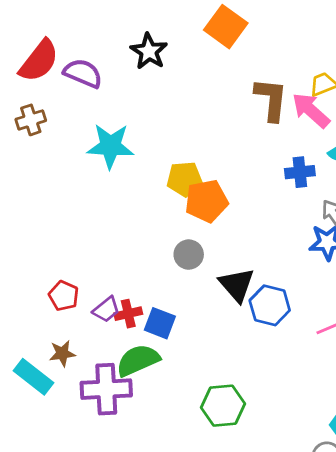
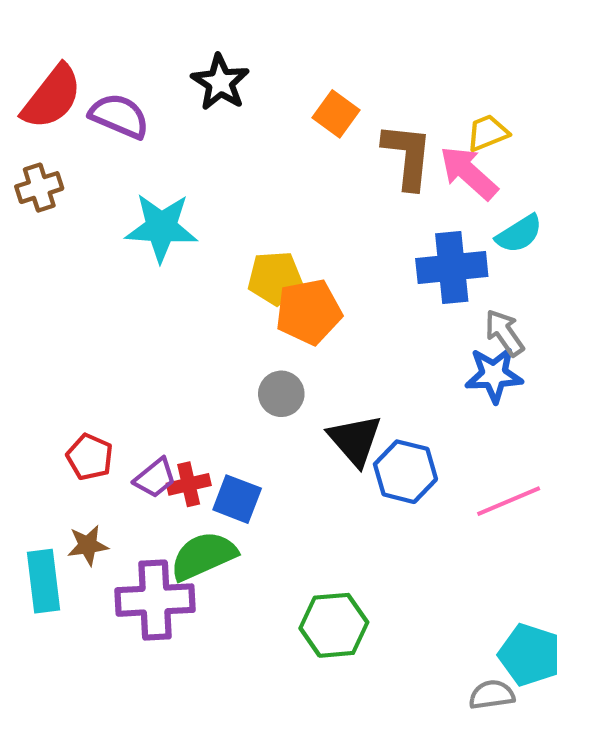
orange square: (226, 27) -> (336, 114), moved, size x0.7
blue cross: (300, 172) -> (452, 268), size x1.5
cyan rectangle: (33, 377) -> (43, 581), turned 45

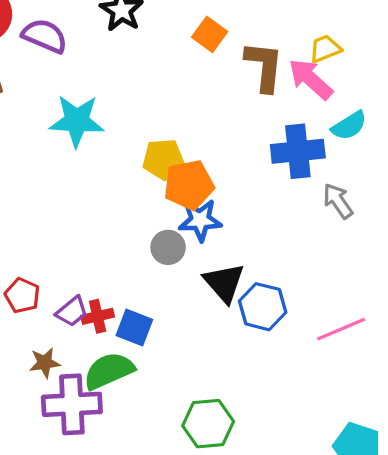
blue star: (494, 375) -> (200, 220), moved
brown star: (88, 545) -> (45, 363), moved

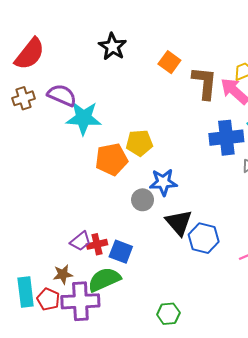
purple semicircle: (45, 36) -> (62, 95), moved
orange pentagon: (189, 185) -> (111, 159), moved
red pentagon: (22, 295) -> (48, 299), moved
green hexagon: (208, 424) -> (168, 314), size x0.7

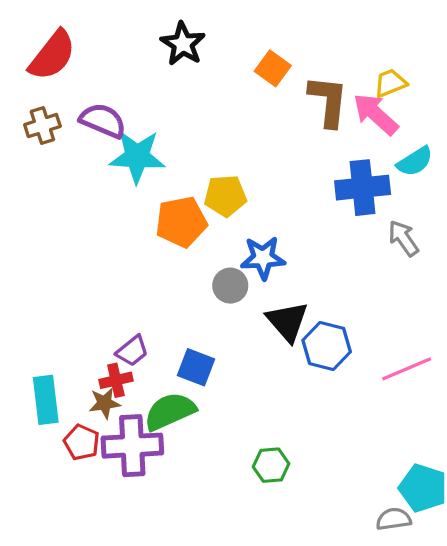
red cross: (97, 244) -> (116, 380), moved
cyan rectangle: (26, 292) -> (46, 400), moved

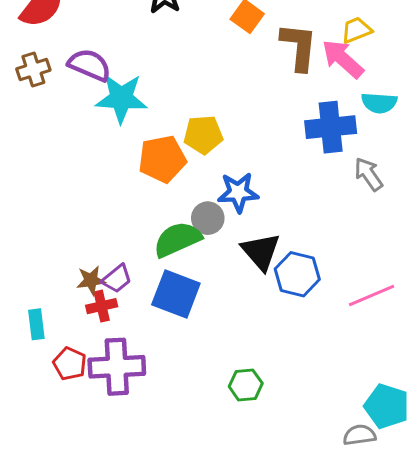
cyan semicircle: (415, 161) -> (379, 103), turned 36
blue square: (196, 367) -> (176, 294), size x1.4
cyan rectangle: (46, 400) -> (36, 324), size x0.7
brown star: (105, 403) -> (91, 280), moved
green semicircle: (170, 411) -> (177, 239), moved

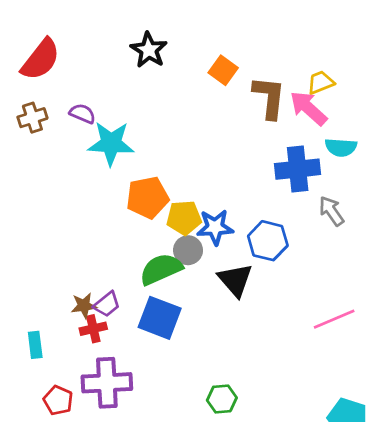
purple semicircle: (89, 65) -> (82, 114), size x0.7
yellow pentagon: (203, 135) -> (184, 218), moved
blue hexagon: (297, 274) -> (268, 241), moved
red pentagon: (70, 364) -> (58, 400), moved

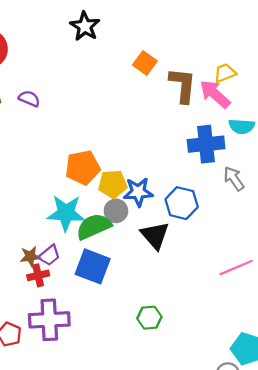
black star: (149, 50) -> (85, 26), moved
cyan star: (111, 143) -> (66, 213), moved
green hexagon: (222, 399) -> (149, 318), moved

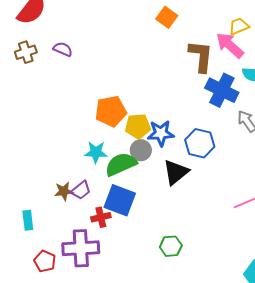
brown L-shape: (183, 85) -> (201, 56), moved
blue cross: (206, 144) -> (222, 90), turned 32
cyan star: (66, 213) -> (96, 152), size x0.7
black triangle: (155, 235) -> (176, 172), turned 32
red cross: (38, 275) -> (101, 217), moved

